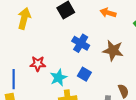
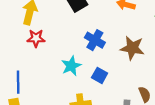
red star: (38, 64) -> (36, 38), moved
cyan star: (59, 78) -> (71, 66), moved

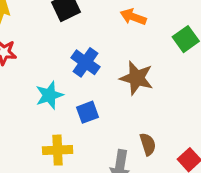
blue square: (100, 75) -> (87, 112), turned 35

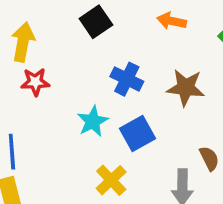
blue square: (87, 112) -> (138, 134), size x1.4
yellow cross: (58, 150) -> (111, 180), turned -32

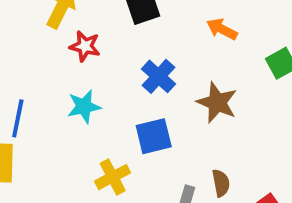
red star: (35, 82) -> (85, 46), moved
cyan star: (93, 121) -> (84, 106), moved

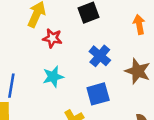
orange arrow: (222, 29) -> (139, 24), turned 54

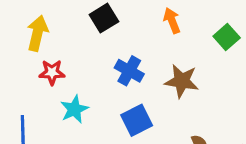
red star: (52, 38) -> (52, 72), moved

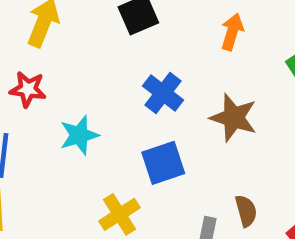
orange arrow: (172, 21) -> (232, 32), turned 30
red star: (52, 72) -> (28, 89), moved

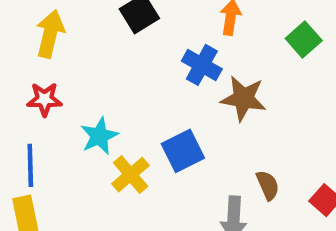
blue cross: (163, 93) -> (202, 65), moved
yellow cross: (119, 214) -> (131, 175), moved

